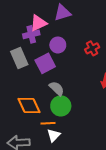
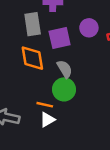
purple circle: (58, 45) -> (89, 28), moved
orange diamond: (29, 105) -> (32, 58), moved

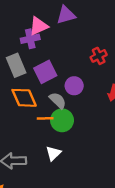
purple circle: (89, 28) -> (74, 86), moved
orange line: (45, 105) -> (45, 118), moved

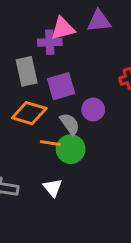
orange diamond: (24, 98) -> (29, 113), turned -60
white triangle: (53, 153) -> (53, 188), turned -35

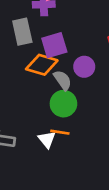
orange diamond: (29, 113) -> (42, 65), moved
orange line: (50, 143) -> (60, 132), moved

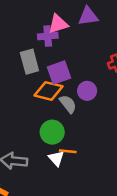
green circle: (63, 104) -> (52, 132), moved

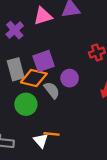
purple cross: (48, 36) -> (15, 30), moved, turned -36
gray rectangle: (29, 62) -> (16, 69), moved
green circle: (52, 132) -> (26, 104), moved

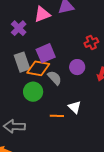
purple circle: (70, 78) -> (77, 67), moved
white triangle: (41, 141) -> (75, 107), moved

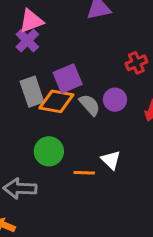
pink triangle: (42, 14) -> (31, 21), moved
gray semicircle: (55, 78) -> (90, 105), moved
green circle: (33, 92) -> (49, 151), moved

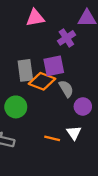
purple cross: (27, 41) -> (66, 38), moved
purple circle: (115, 100) -> (83, 106), moved
green circle: (49, 151) -> (16, 107), moved

